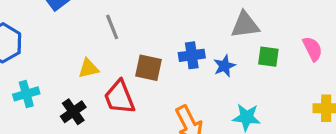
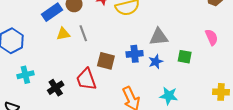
gray triangle: (245, 25) -> (159, 37), moved
pink semicircle: (313, 49) -> (212, 37), moved
yellow triangle: (88, 68) -> (63, 34), moved

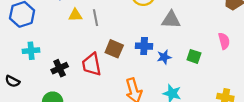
gray triangle: (159, 37) -> (171, 20), moved

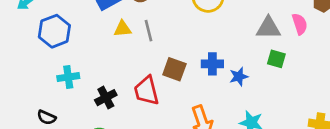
gray triangle: (171, 20) -> (268, 28), moved
pink semicircle: (224, 41) -> (300, 24), moved
green square: (194, 56) -> (276, 59), moved

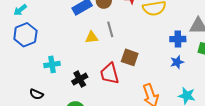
yellow triangle: (123, 29) -> (92, 37), moved
blue hexagon: (54, 31) -> (25, 35), moved
blue cross: (212, 64) -> (178, 39), moved

